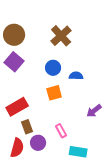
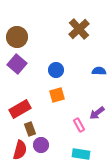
brown cross: (61, 36) -> (79, 29), moved
blue semicircle: (76, 76) -> (99, 71), moved
pink rectangle: (61, 131) -> (79, 125), moved

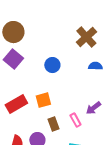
brown cross: (79, 29) -> (86, 37), moved
orange square: (57, 95) -> (43, 100), moved
brown rectangle: (30, 129) -> (53, 124), moved

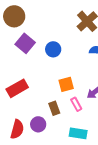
purple square: (13, 59) -> (25, 43), moved
orange square: (43, 100) -> (66, 84), moved

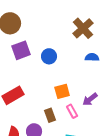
purple square: (25, 43) -> (21, 50), turned 30

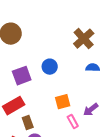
purple square: (21, 50) -> (22, 76), moved
brown rectangle: (50, 115) -> (28, 123), moved

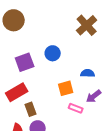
blue semicircle: (93, 68) -> (88, 73), moved
pink rectangle: (73, 122) -> (76, 108), turned -40

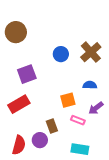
brown cross: (87, 25) -> (91, 52), moved
blue circle: (53, 53) -> (61, 54), moved
brown rectangle: (31, 109) -> (52, 126), moved

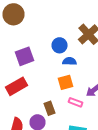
blue circle: (61, 54) -> (60, 45), moved
blue semicircle: (90, 85) -> (70, 61), moved

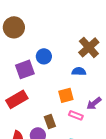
blue circle: (60, 45) -> (44, 56), moved
blue semicircle: (70, 61) -> (79, 71), moved

